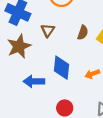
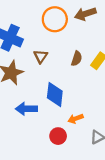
orange arrow: (92, 74) -> (76, 119), moved

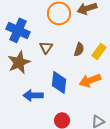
orange arrow: (76, 119) -> (90, 80), moved, size x1.5

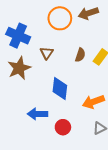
orange arrow: (90, 80) -> (93, 102), moved
blue arrow: (33, 95) -> (37, 114), moved

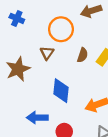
orange circle: (60, 18) -> (61, 29), moved
blue cross: (18, 36) -> (17, 18), moved, size x0.6

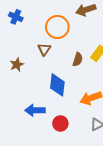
brown semicircle: (83, 55) -> (78, 60), moved
brown star: (18, 69) -> (17, 65), size x0.6

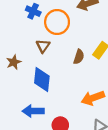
blue cross: (16, 17) -> (33, 11), moved
blue diamond: (57, 85) -> (42, 80), moved

